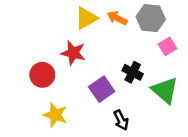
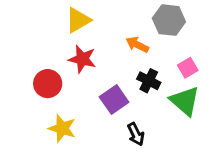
yellow triangle: (86, 18) -> (78, 20), moved
orange arrow: (117, 18) -> (137, 45), moved
pink square: (167, 46) -> (188, 68), moved

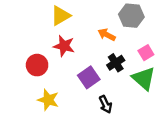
black cross: (149, 81) -> (116, 63), turned 30

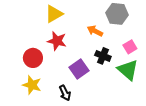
black cross: (116, 63) -> (103, 56), turned -35
yellow star: (48, 100) -> (32, 85), moved
black arrow: (106, 104) -> (65, 93), moved

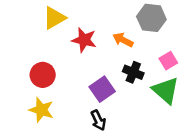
yellow triangle: (54, 14) -> (54, 18), moved
red star: (57, 41) -> (84, 40), moved
black arrow: (65, 93) -> (98, 120), moved

